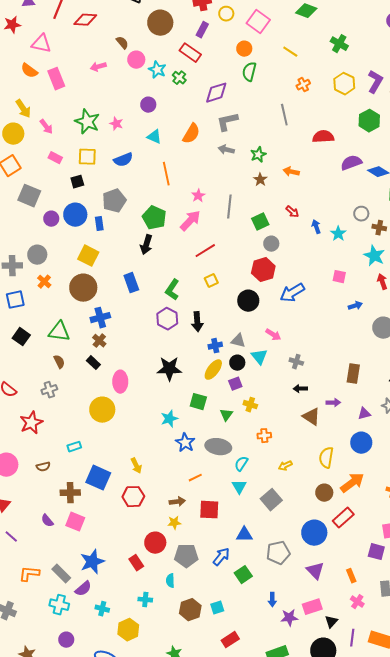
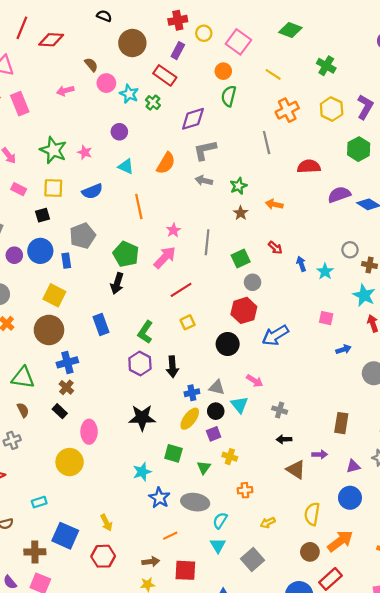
orange cross: (303, 85) -> (287, 110), size x1.5

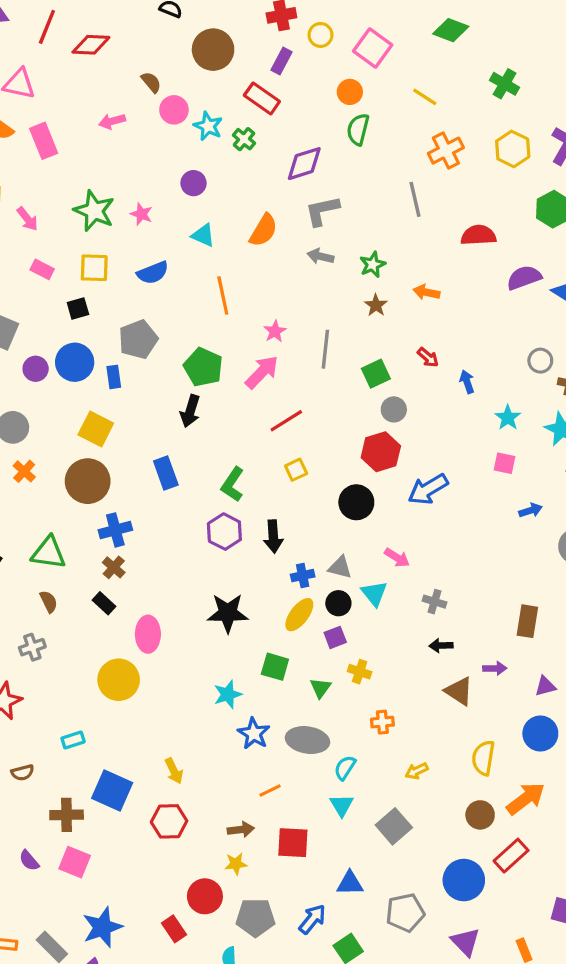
cyan star: (325, 271) -> (508, 418), moved

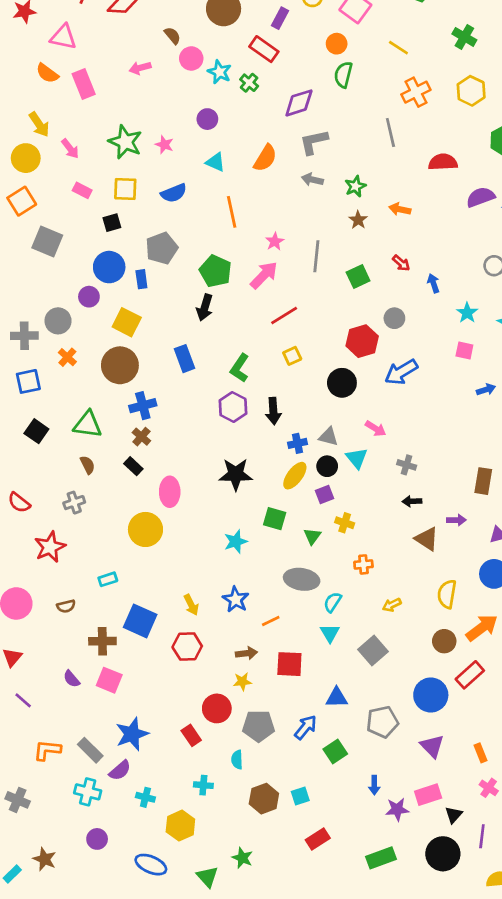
purple circle: (36, 369) -> (89, 297), moved
gray circle: (394, 409) -> (394, 318), moved
blue star: (254, 733) -> (236, 599), moved

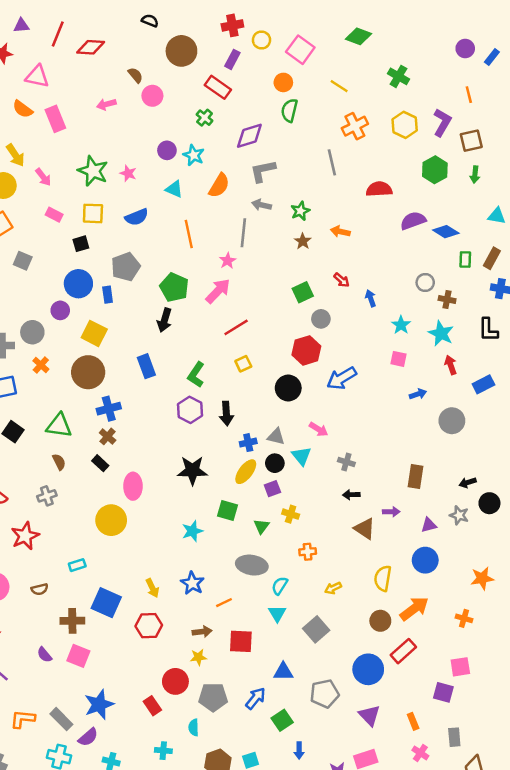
cyan star: (219, 72) -> (194, 155), moved
gray square: (47, 241) -> (23, 261), size x0.7
gray line: (316, 256) -> (243, 233), moved
gray circle: (394, 318) -> (321, 319), moved
blue arrow: (374, 785) -> (299, 751), moved

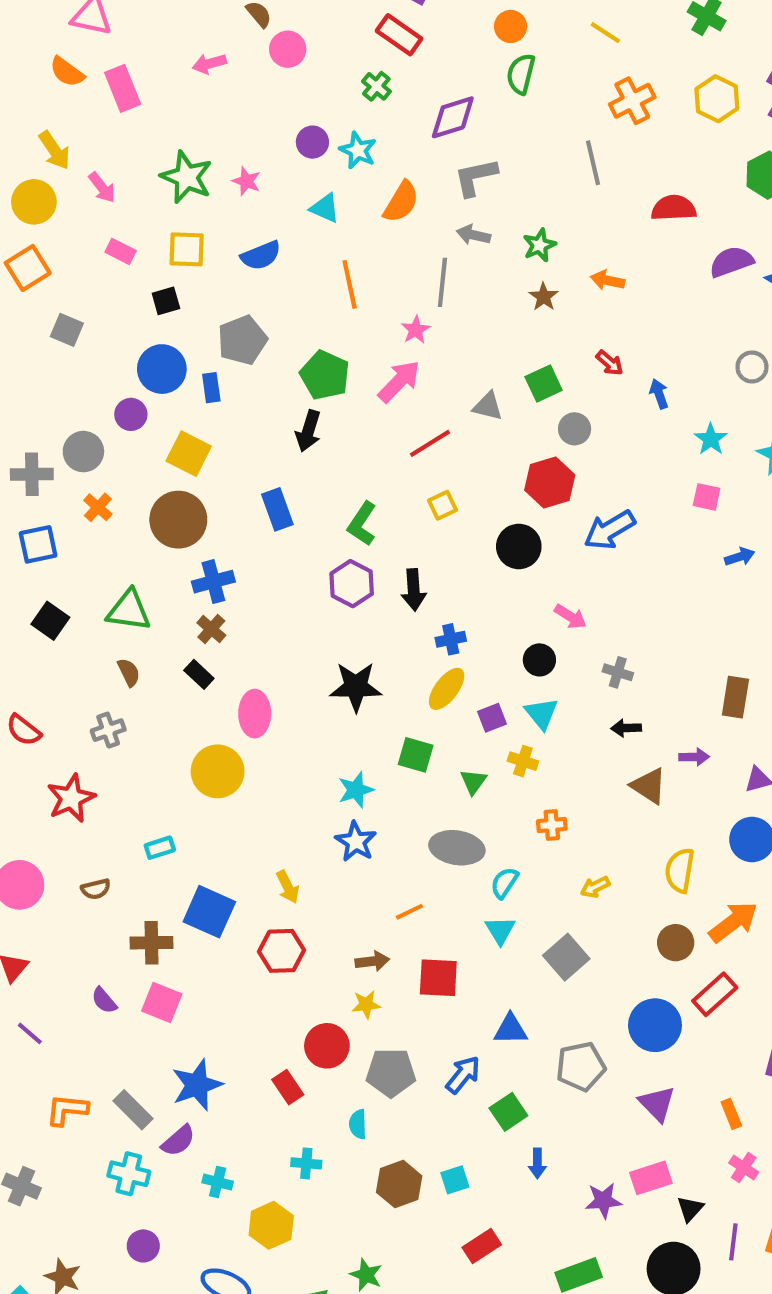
gray triangle: (276, 436) -> (488, 406), moved
cyan triangle: (302, 456) -> (541, 714), moved
black circle: (275, 463) -> (539, 660), moved
blue star: (192, 583) -> (356, 842), moved

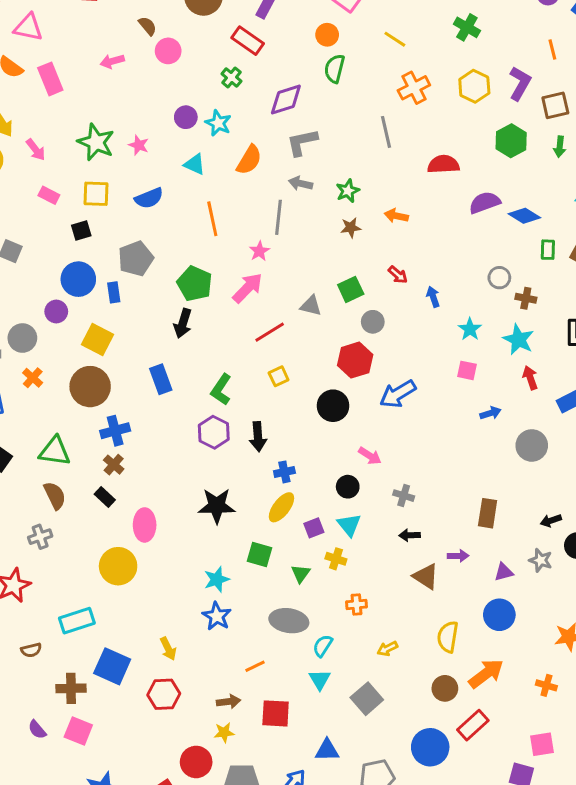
brown star: (544, 297) -> (351, 228), turned 30
brown semicircle: (129, 672) -> (55, 496), size x1.4
cyan rectangle: (160, 848) -> (77, 621), size x1.6

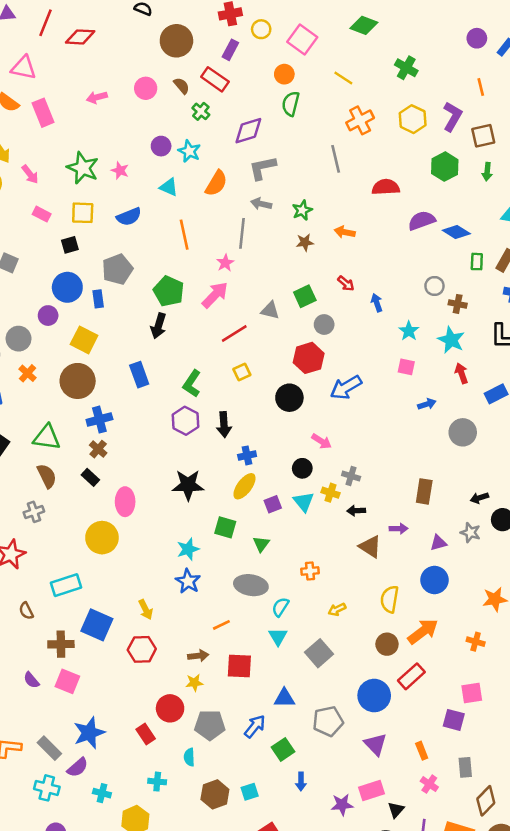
brown semicircle: (148, 26) -> (182, 86), moved
yellow cross: (336, 559) -> (331, 493), moved
brown semicircle: (31, 650) -> (26, 611), turned 78

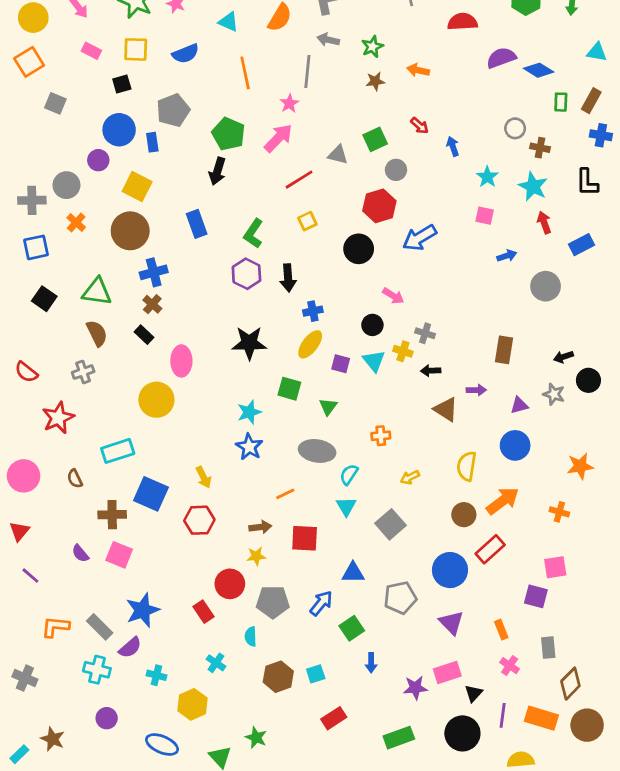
purple square: (273, 504) -> (341, 364), turned 36
cyan cross: (157, 782) -> (216, 663), turned 30

